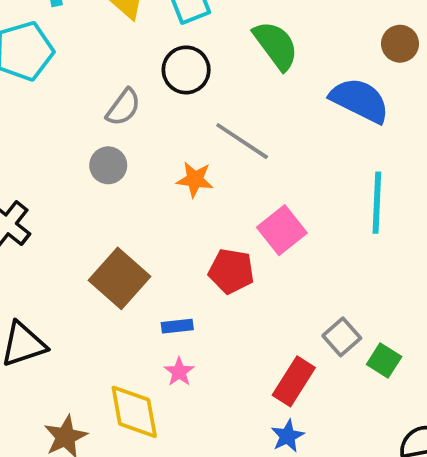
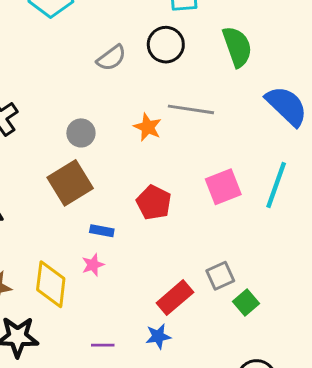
gray line: (242, 141) -> (191, 109), turned -42
gray circle: (108, 165) -> (81, 133), moved
pink square: (282, 230) -> (223, 187), moved

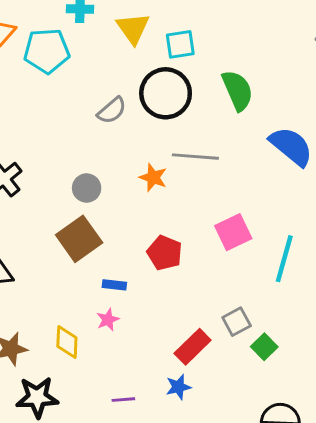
black circle: (166, 45) -> (166, 93), size x1.4
cyan line: (276, 185) -> (284, 259), moved
yellow diamond: (51, 284) -> (67, 342), size x0.7

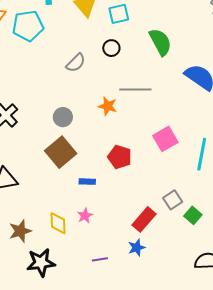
black circle: (166, 93) -> (111, 48), size x0.5
pink star: (108, 320) -> (85, 216), moved

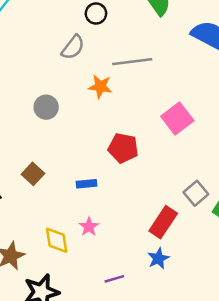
gray semicircle: (76, 63) -> (73, 47), moved
brown square: (61, 152) -> (33, 174), moved, size x0.6

